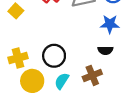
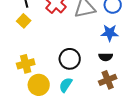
black circle: (54, 56) -> (70, 59), moved
brown cross: (92, 75) -> (108, 80), moved

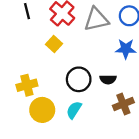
yellow square: (24, 21) -> (54, 44), moved
black semicircle: (106, 57) -> (108, 79), moved

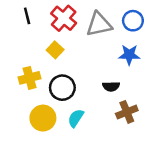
black circle: (79, 79) -> (62, 88), moved
yellow cross: (27, 85) -> (29, 78), moved

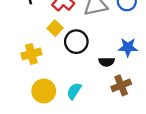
blue star: (129, 55) -> (128, 47), moved
black circle: (62, 88) -> (76, 42), moved

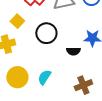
yellow square: (55, 28) -> (17, 21), moved
brown cross: (121, 85) -> (83, 85), moved

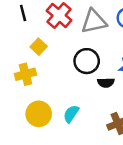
black circle: (46, 33) -> (87, 61), moved

